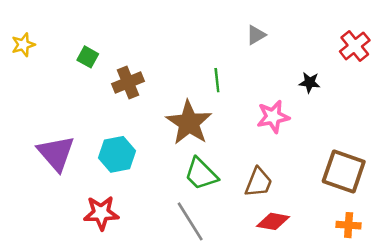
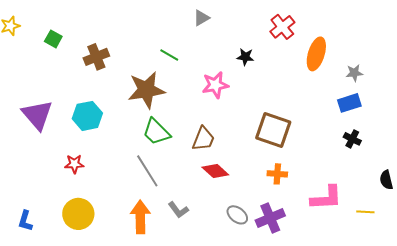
green square: (88, 57) -> (53, 39), moved
green line: (217, 80) -> (169, 55), turned -54
brown star: (189, 123) -> (146, 90), turned 30
red star: (101, 213) -> (74, 164), size x0.7
red diamond: (273, 221) -> (215, 171), turned 32

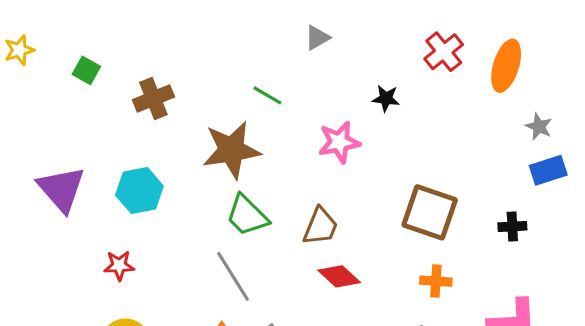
orange ellipse: (316, 54) -> (506, 66), moved
gray star: (354, 73) -> (539, 127), moved, turned 30
black cross: (352, 139) -> (512, 226), moved, turned -30

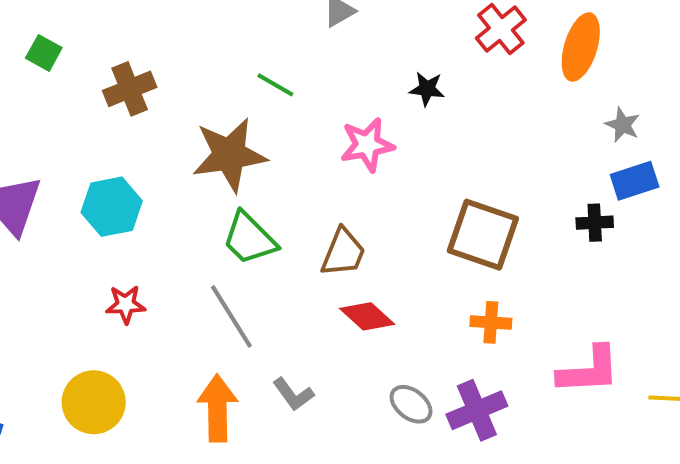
black cross: (512, 226) -> (595, 223), moved
red star: (119, 265) -> (126, 304), moved

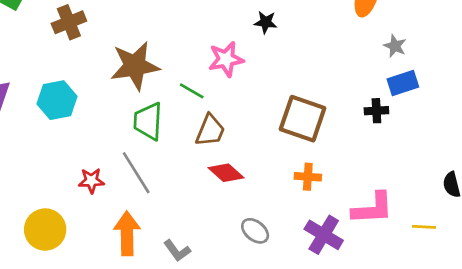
green line: (275, 85) -> (192, 91), moved
green trapezoid: (249, 239) -> (148, 121), turned 48
red star: (126, 304) -> (91, 181), moved
gray L-shape: (293, 394) -> (177, 251), moved
purple cross: (477, 410) -> (324, 235), moved, turned -36

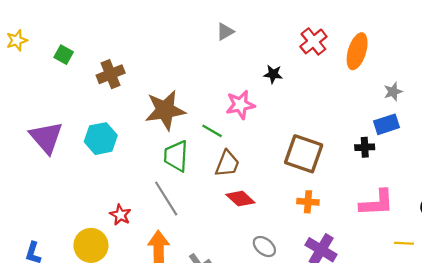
gray star: (395, 46) -> (393, 92), moved, turned 30
red star: (91, 181) -> (120, 215), moved, turned 30
pink L-shape: (373, 208) -> (377, 203), moved

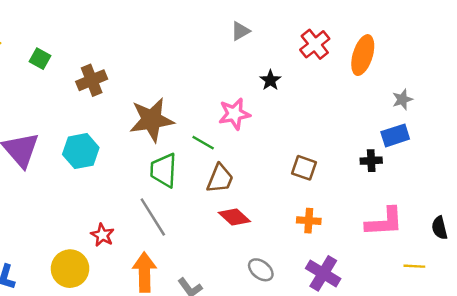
gray triangle: (225, 32) -> (240, 31), moved
black star: (273, 74) -> (270, 80), turned 30
brown square: (304, 154) -> (304, 168), size x0.6

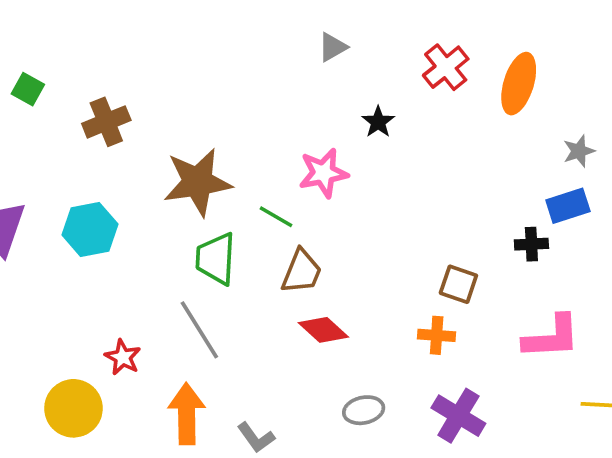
brown square: (304, 168) -> (458, 284), moved
gray ellipse: (261, 270) -> (364, 410), turned -50

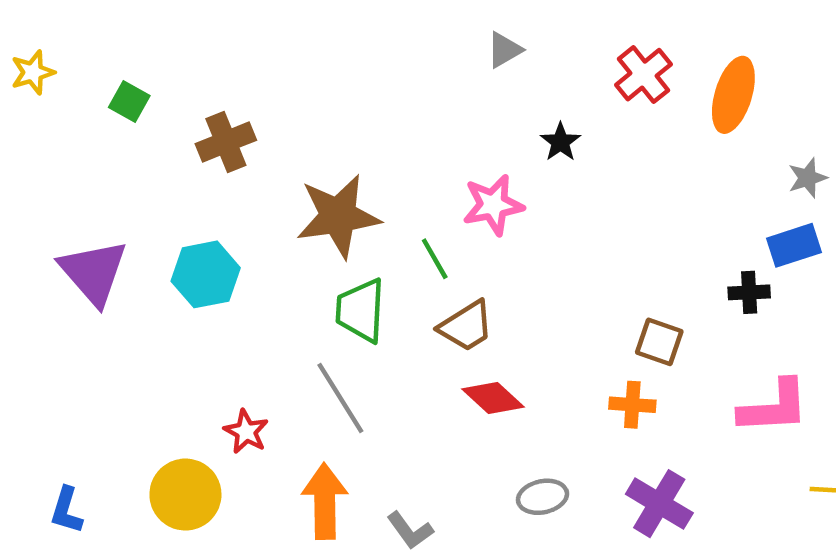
green line: (276, 217) -> (435, 259), turned 30
brown trapezoid: (302, 271) -> (466, 326), turned 36

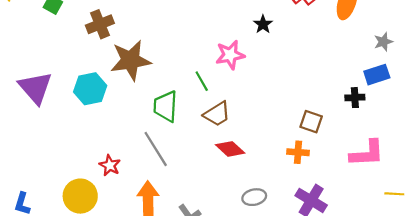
brown star: (338, 216) -> (131, 60), moved

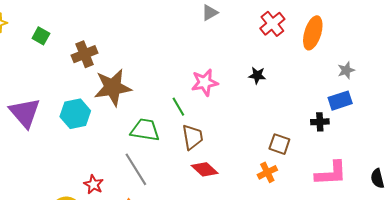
black star: (263, 24) -> (257, 75), moved, turned -30
green trapezoid: (166, 106) -> (145, 130), turned 96
brown trapezoid: (217, 114) -> (193, 137), turned -68
orange cross: (298, 152) -> (267, 172), turned -30

